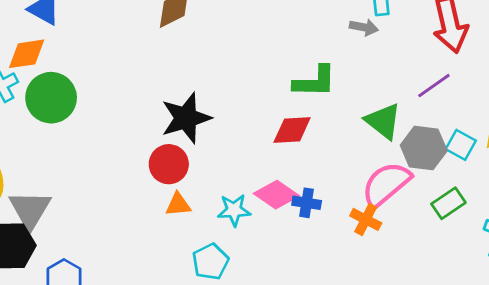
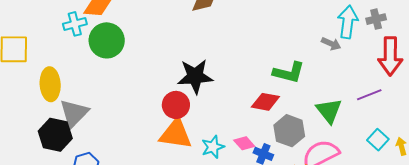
gray hexagon: (424, 148) -> (289, 131), moved
pink diamond: (276, 195) -> (244, 143), size x0.7
orange triangle: (178, 205) -> (176, 134), size x1.8
cyan star: (234, 210) -> (213, 147), turned -30

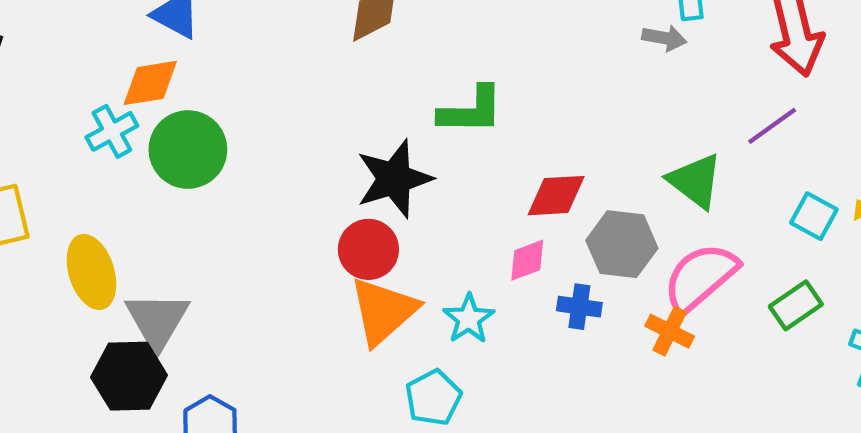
green L-shape: (289, 73) -> (471, 110), moved
orange triangle: (176, 134) -> (383, 311), turned -36
pink diamond: (244, 143) -> (527, 260), moved, turned -55

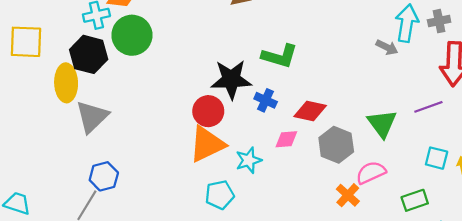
cyan square: (814, 216) -> (437, 158), turned -30
pink semicircle: (700, 277) -> (371, 173), size x0.7
blue cross: (579, 307) -> (266, 100), moved
black hexagon: (129, 376) -> (89, 54), moved

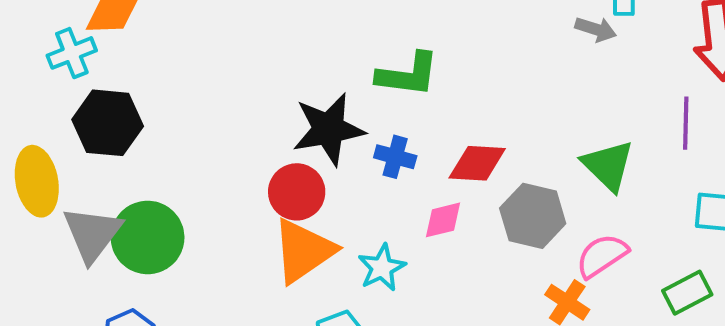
green circle: (132, 35) -> (148, 237), moved
black hexagon: (89, 54) -> (108, 123), moved
purple line: (428, 107) -> (686, 123), turned -60

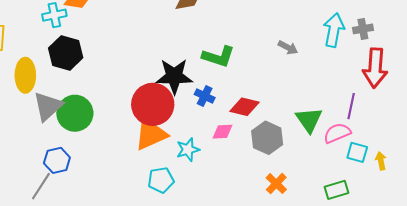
gray arrow: (596, 29) -> (288, 48), moved
red circle: (297, 192) -> (153, 104), size x1.5
pink semicircle: (602, 256) -> (337, 133), moved

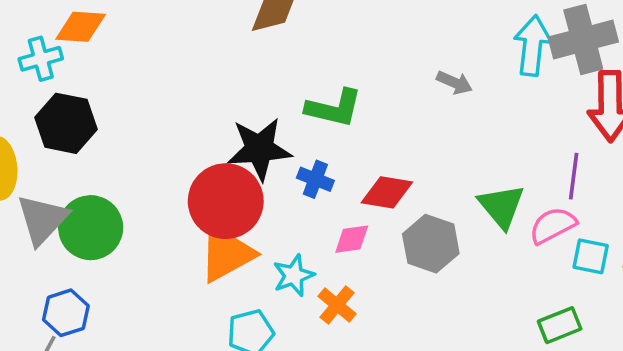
gray cross: (363, 29) -> (583, 39), size x1.8
orange cross: (276, 184) -> (337, 305), moved

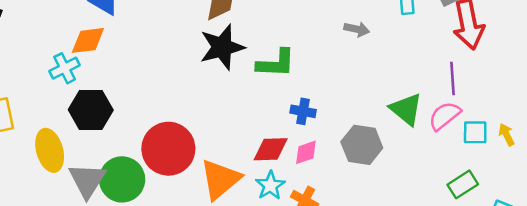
black star: (259, 149) -> (222, 47), moved
blue cross: (315, 179) -> (303, 111), moved
red diamond: (387, 192) -> (271, 149), moved
red circle: (226, 201) -> (168, 149), moved

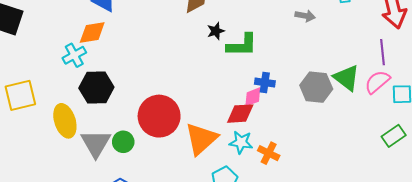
black star: (222, 47) -> (216, 31), moved, size x0.5
gray hexagon: (362, 145) -> (316, 87), moved
pink diamond: (306, 152) -> (253, 97), moved
green circle: (122, 179) -> (123, 142), size x0.6
cyan star: (270, 186) -> (241, 142), turned -30

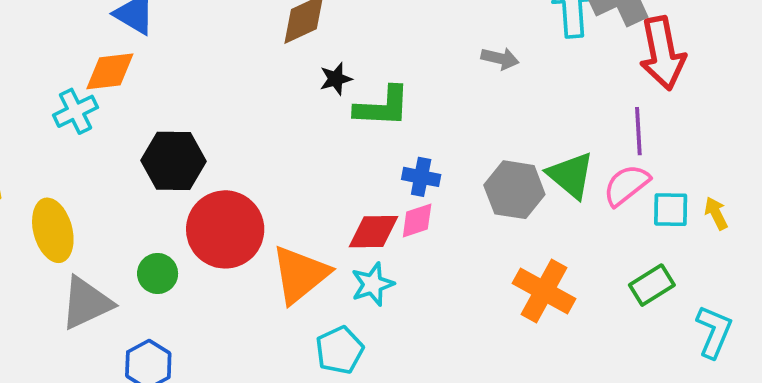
black hexagon: (96, 88) -> (174, 161), moved
pink diamond: (253, 97) -> (417, 221), moved
cyan star: (241, 142) -> (373, 284), turned -30
gray triangle: (96, 143) -> (86, 303), moved, turned 32
orange cross: (269, 153) -> (544, 291), moved, size x1.5

